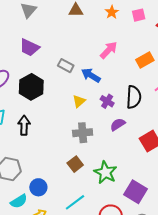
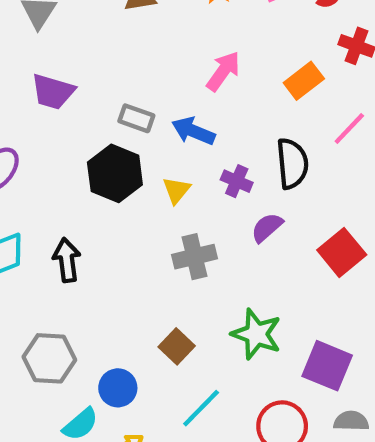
black hexagon: (31, 87) -> (115, 173), moved
brown square: (75, 164) -> (177, 346), moved

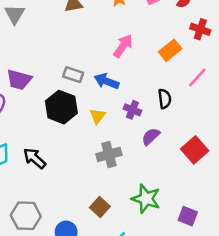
purple trapezoid: (53, 92) -> (19, 80), moved
black semicircle: (292, 164) -> (165, 99), size x0.7
black arrow: (67, 260) -> (35, 158), turned -40
purple square: (327, 366) -> (188, 216), size x0.7

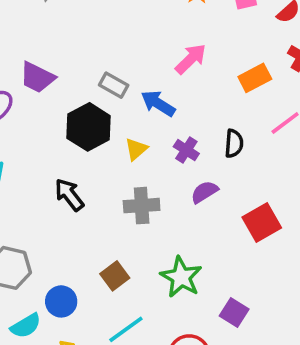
black arrow: (35, 158) -> (69, 195), moved

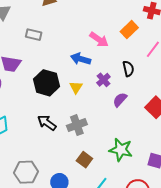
pink arrow: (191, 59) -> (99, 40), moved, turned 96
gray rectangle: (114, 85) -> (34, 35), moved
purple cross: (186, 150) -> (103, 80), turned 32
gray cross: (142, 206) -> (77, 125), moved

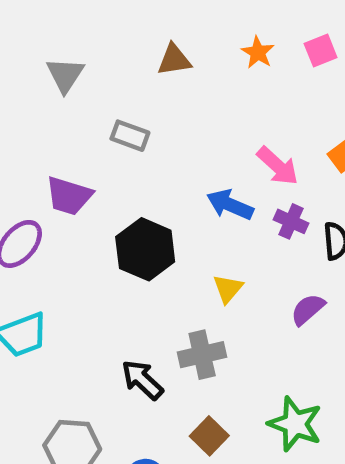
purple cross: (103, 80) -> (291, 221), moved, turned -32
yellow triangle: (76, 87) -> (228, 289), moved
black arrow: (47, 123) -> (142, 380), moved

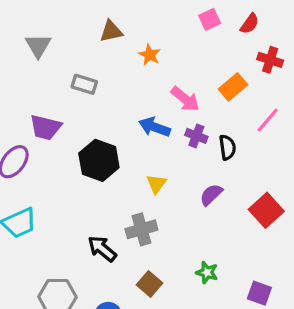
orange star: (258, 52) -> (150, 55), moved
green star: (295, 424) -> (207, 272), size x0.6

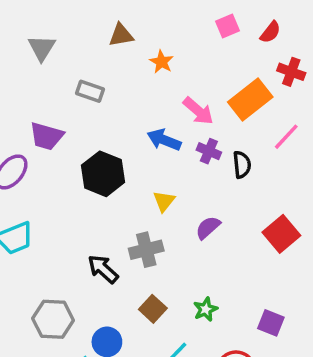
orange rectangle: (233, 87) -> (250, 100), size x1.4
purple semicircle: (211, 195) -> (208, 228), moved
green star: (207, 272) -> (206, 309), moved, turned 30

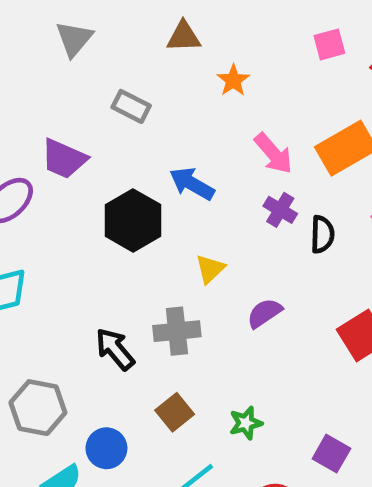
blue arrow: (164, 140) -> (192, 184), moved

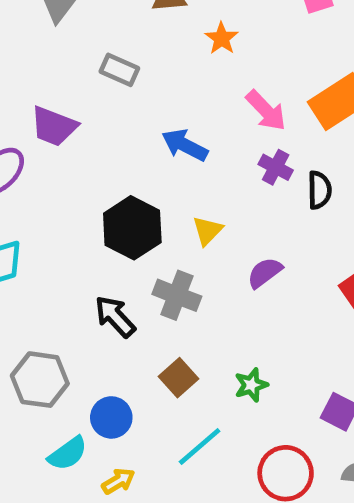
black hexagon: (133, 220) -> (132, 228), moved
gray cross: (177, 331) -> (177, 295), turned 30

